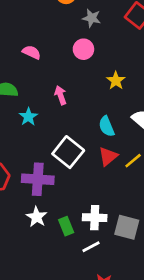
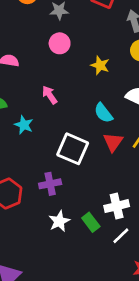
purple cross: (38, 179) -> (50, 184), size x0.7
white star: (37, 217) -> (59, 221), turned 30

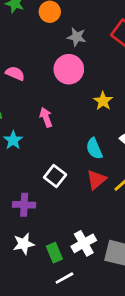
pink circle: (60, 43) -> (69, 69), size x1.4
white square: (73, 149) -> (55, 176), size x0.7
white cross: (117, 206) -> (84, 243), turned -30
white line: (121, 236) -> (64, 278), moved

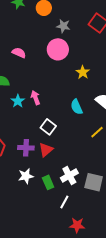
pink arrow: (46, 117) -> (35, 98), moved
red triangle: (96, 180) -> (46, 150), moved
white line: (64, 278) -> (64, 202), moved, turned -32

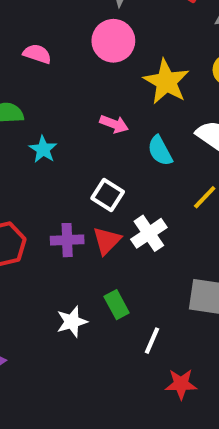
yellow star: (83, 72) -> (166, 82), size x1.6
pink arrow: (35, 98) -> (114, 124), moved, turned 136
white star: (26, 176) -> (72, 322), moved
white cross: (69, 176) -> (149, 233), moved

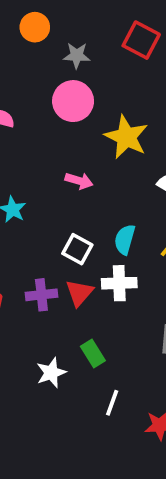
cyan semicircle: (160, 151) -> (125, 239), moved, turned 48
white cross: (149, 233) -> (119, 283), turned 36
white line: (152, 341) -> (112, 403), moved

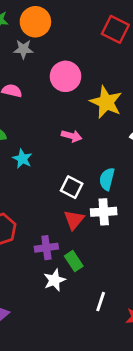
orange circle: (35, 27) -> (35, 22), size x1.4
gray star: (77, 55) -> (23, 49), moved
purple cross: (41, 295) -> (46, 248), moved
green rectangle: (93, 354) -> (74, 261), moved

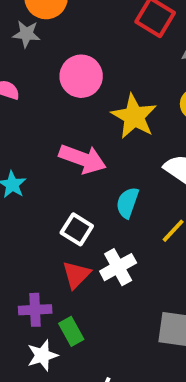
pink arrow: (72, 136) -> (83, 159), size x1.6
cyan semicircle: (107, 179) -> (127, 203), moved
white cross: (104, 212) -> (118, 267), turned -30

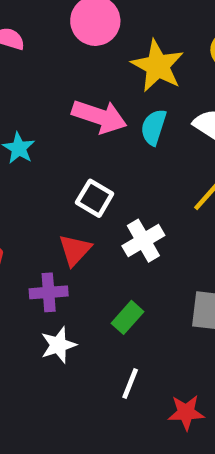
cyan semicircle: (127, 203) -> (154, 127), moved
red triangle: (76, 275) -> (75, 250), moved
green rectangle: (71, 331) -> (127, 317), moved, turned 72

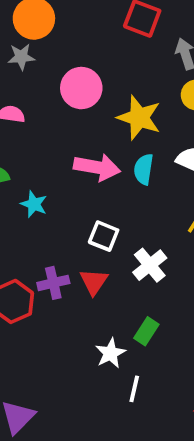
purple cross: (49, 292) -> (53, 283), moved
white star: (58, 345) -> (110, 353), moved
white line: (130, 384) -> (134, 389), moved

